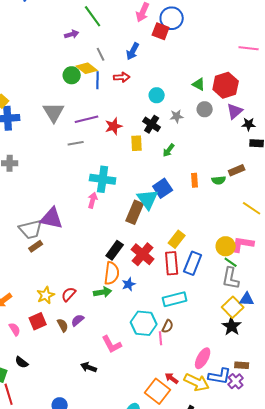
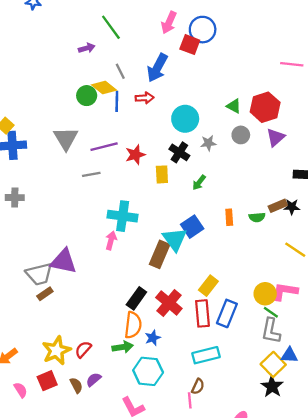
blue arrow: (133, 51) -> (157, 68), size x1.4
cyan circle: (157, 95) -> (185, 119), size x1.5
black star: (249, 124) -> (292, 207), moved
yellow star: (46, 295) -> (57, 351), size x1.4
cyan hexagon: (144, 323) -> (148, 371), moved

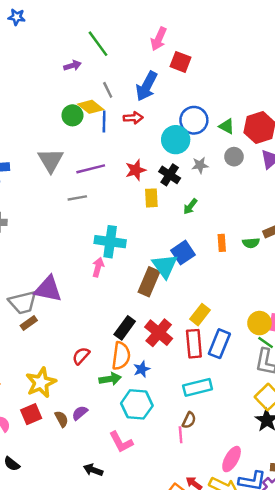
blue circle: (203, 30) -> (194, 120), moved
red star: (135, 155) -> (136, 170), moved
red semicircle: (83, 349) -> (81, 356), moved

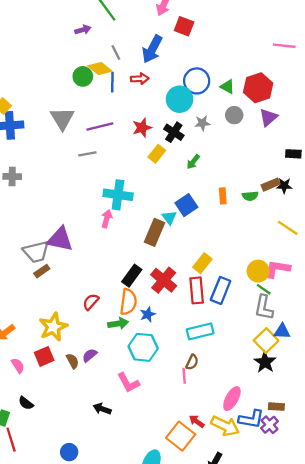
yellow rectangle: (151, 198) -> (157, 154), turned 42
cyan triangle: (165, 266) -> (169, 218), size x0.6

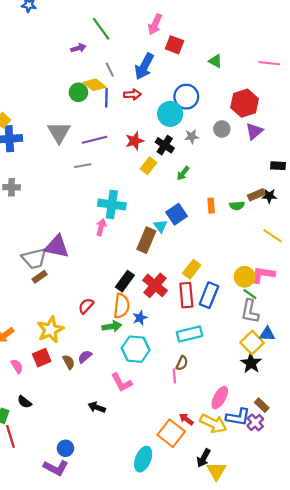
green triangle: (227, 87) -> (215, 61), moved
brown rectangle: (276, 407) -> (262, 405), turned 40

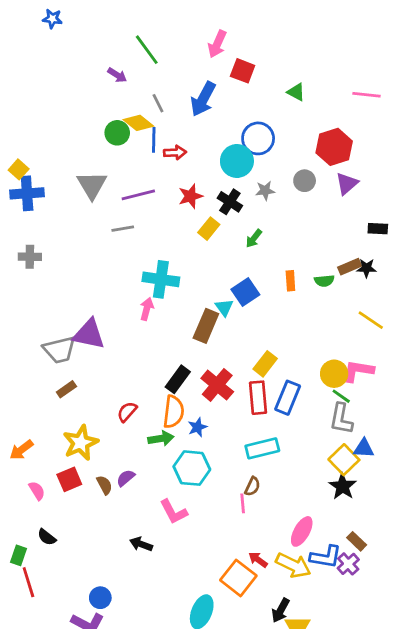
purple arrow: (78, 48) -> (117, 75), turned 48
red arrow: (132, 94) -> (175, 153), moved
brown rectangle: (40, 277) -> (66, 389), moved

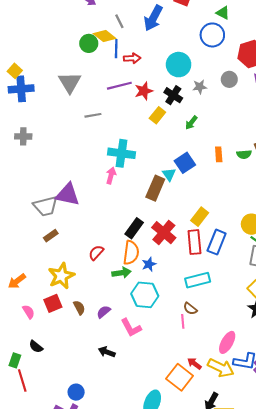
blue circle: (258, 138) -> (212, 35), moved
purple line: (138, 195) -> (119, 86), moved
purple semicircle: (126, 478) -> (104, 312), moved
brown semicircle: (252, 486) -> (190, 309), turned 104

